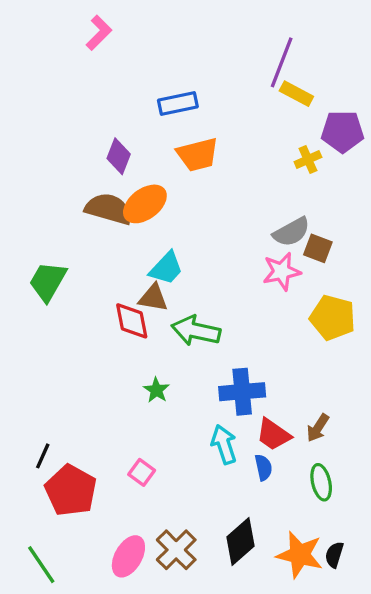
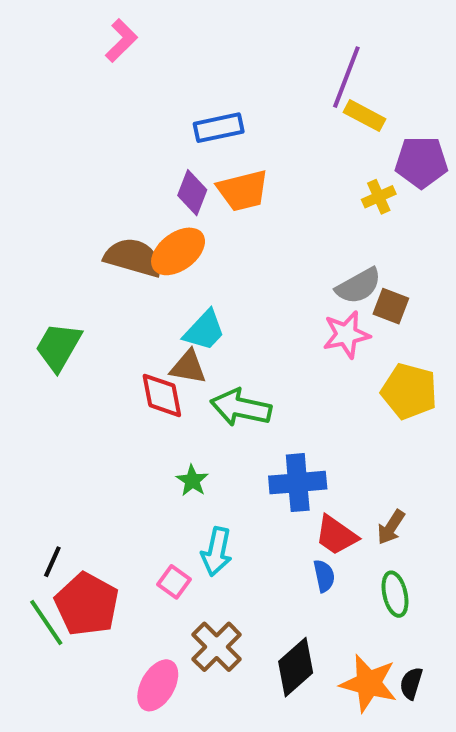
purple diamond: (119, 156) -> (192, 193), moved
cyan arrow: (224, 444) -> (217, 552), moved, turned -150
brown cross: (176, 550) -> (217, 647), moved
green line: (41, 565) -> (46, 623), moved

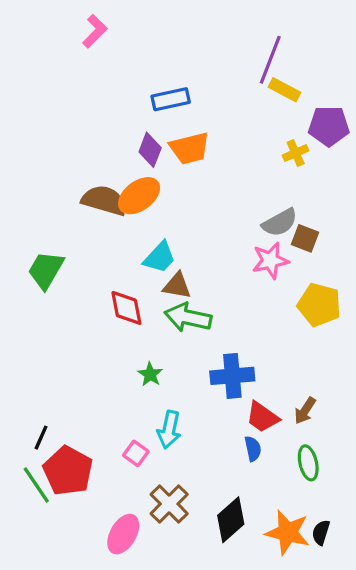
brown triangle: (188, 367) -> (177, 286), moved

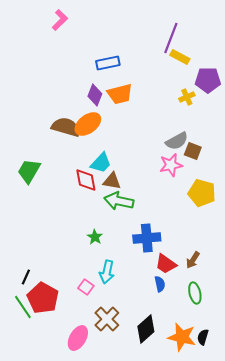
red diamond: (126, 308) -> (86, 180), moved

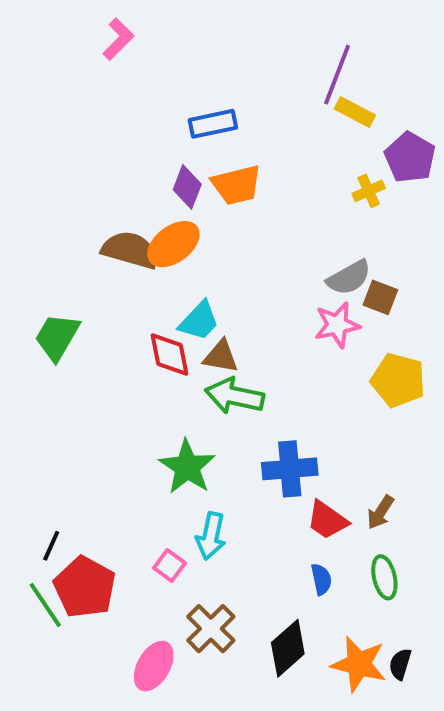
purple pentagon: (208, 80) -> (410, 157), turned 30
green star: (95, 237) -> (187, 467), size x1.8
blue semicircle: (160, 284) -> (321, 579), moved

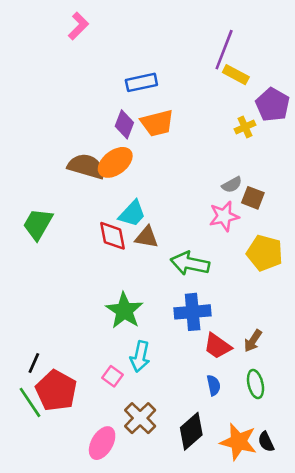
gray semicircle: (349, 278) -> (232, 185), size x0.7
green arrow: (235, 396) -> (190, 263), moved
black semicircle: (400, 664) -> (266, 442), turned -42

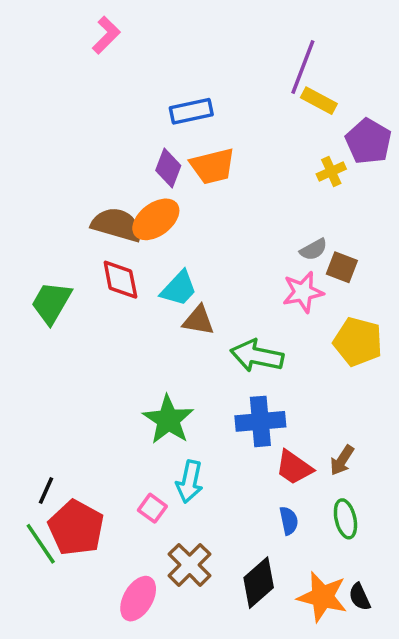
red diamond: (113, 236) -> (120, 280), moved

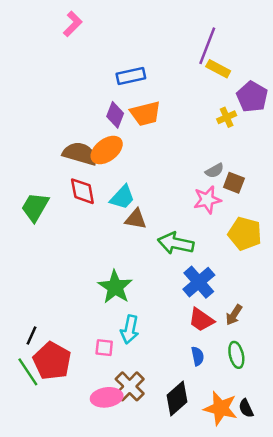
blue cross: (260, 421) -> (199, 282), moved, turned -36
pink square: (152, 508) -> (104, 348), turned -30
pink ellipse: (138, 599) -> (107, 397), moved, turned 52

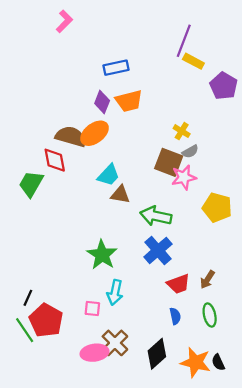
yellow cross: (227, 117) -> (182, 131), moved, turned -35
brown square: (234, 183) -> (169, 162), moved, size x1.5
red diamond: (82, 191) -> (55, 160), moved
blue cross: (199, 282) -> (158, 250), moved
red trapezoid: (201, 320) -> (178, 284), turned -55

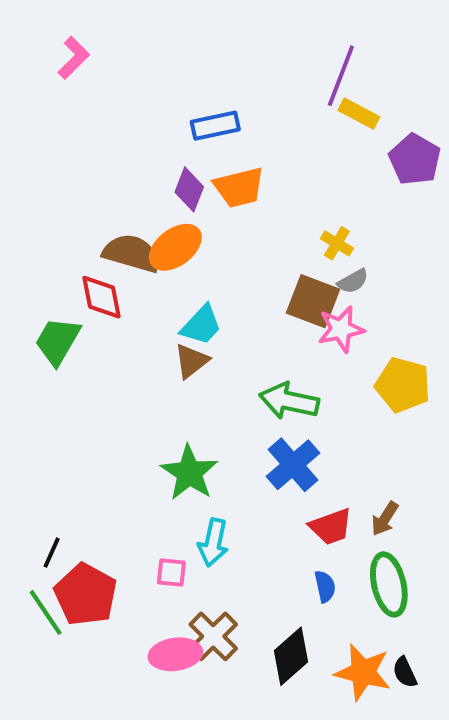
pink L-shape: (64, 21) -> (74, 58), moved
brown triangle: (120, 195) -> (191, 361), moved, turned -48
green ellipse: (210, 315) -> (389, 584), size x1.4

